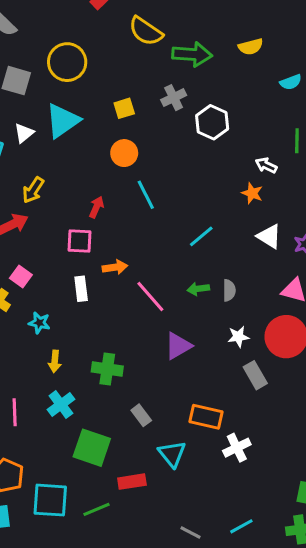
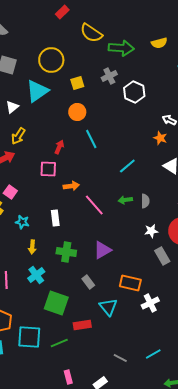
yellow circle: (67, 62) -> (51, 60), moved
white triangle: (24, 133) -> (12, 107), moved
white rectangle: (81, 289) -> (55, 218), moved
purple triangle: (178, 346) -> (102, 250), moved

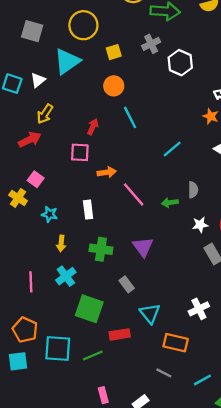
green arrow: (125, 200) -> (170, 203), moved
purple triangle: (102, 250) -> (143, 247), turned -36
orange rectangle: (130, 283) -> (176, 343), moved
cyan line: (153, 354) -> (202, 380), moved

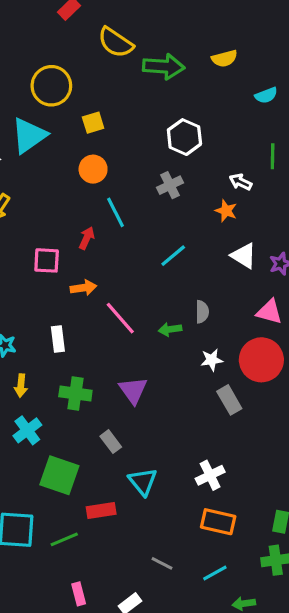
gray cross: (151, 44) -> (170, 185), moved
red arrow: (93, 127) -> (87, 238), moved
orange rectangle: (176, 343) -> (218, 522), moved

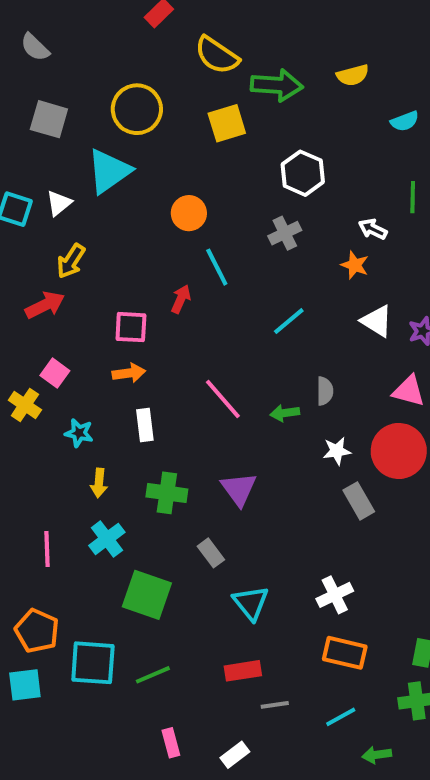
yellow square: (93, 123) -> (227, 123), moved, size x1.4
orange arrow: (83, 288) -> (129, 373), moved
red rectangle: (101, 511) -> (243, 671), moved
gray line: (162, 563) -> (275, 705), turned -35

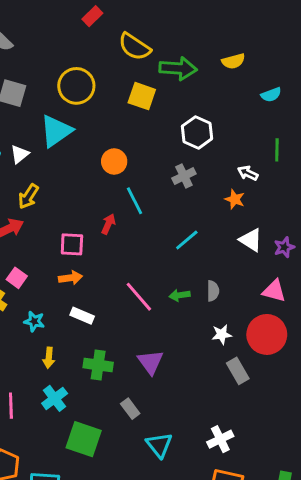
yellow square: (227, 123) -> (142, 96), turned 36
green arrow: (285, 413) -> (180, 295), moved
white rectangle: (145, 425) -> (82, 316), turned -60

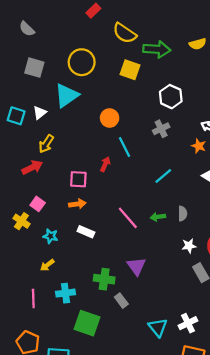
yellow arrow: (49, 358) -> (47, 265), moved, turned 48
green cross: (98, 365) -> (104, 279), moved
cyan cross: (55, 398) -> (66, 293), turned 30
cyan triangle: (159, 445) -> (158, 327), moved

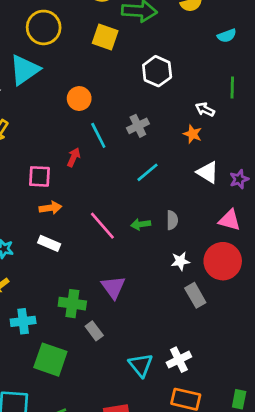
gray cross: (161, 129) -> (138, 126), moved
orange arrow: (77, 204) -> (50, 208), moved

